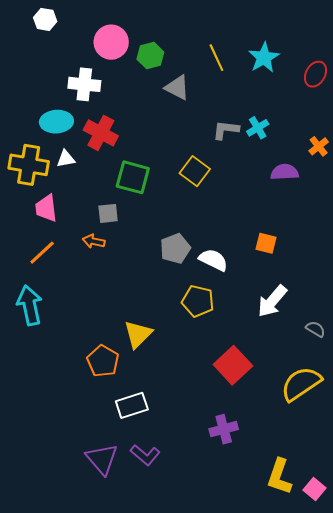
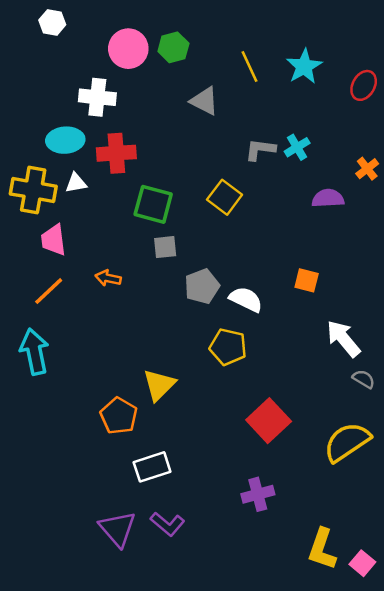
green hexagon: (150, 56) -> (173, 47), moved
red cross: (101, 133) -> (116, 153), turned -32
gray square: (108, 213) -> (165, 247), moved
white arrow: (272, 301) -> (343, 339), moved, turned 100

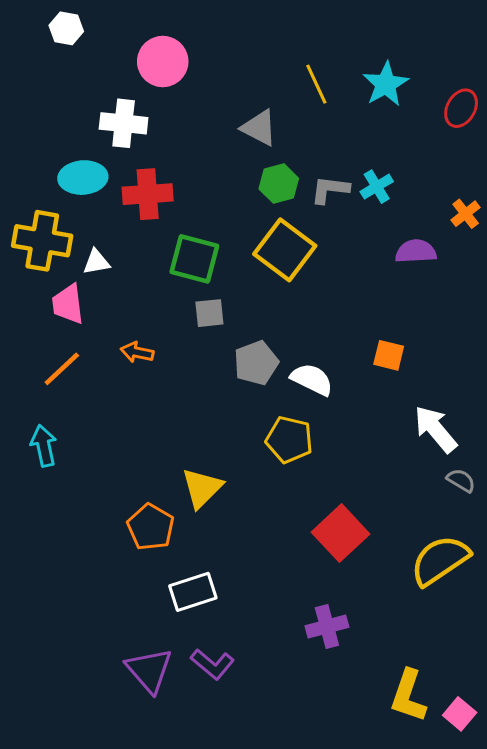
green hexagon: (173, 47) -> (279, 184), moved
white triangle: (76, 183) -> (96, 262), moved
yellow square: (225, 197) -> (285, 250), size x1.4
cyan arrow: (34, 352) -> (44, 446), size x0.7

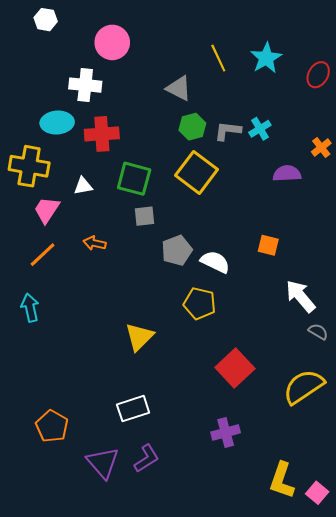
white triangle: (96, 262) -> (83, 186), moved
pink trapezoid: (68, 304) -> (47, 210), turned 40
orange pentagon: (151, 527) -> (52, 426), moved
purple L-shape: (212, 664) -> (147, 458), turned -72

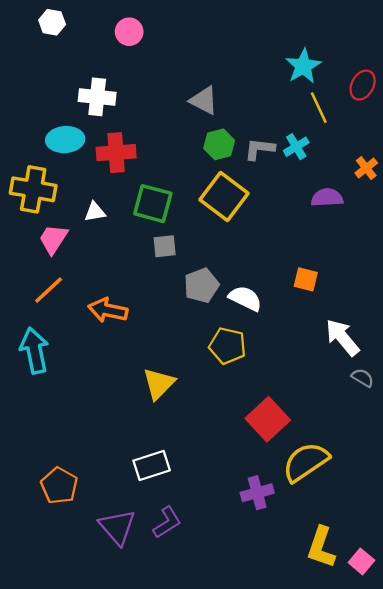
pink circle: (112, 42) -> (129, 32), moved, size x0.7
yellow line: (218, 58) -> (319, 108), moved
orange arrow: (95, 243) -> (108, 310), moved, size x1.5
cyan arrow: (30, 308) -> (34, 351), size x1.4
yellow semicircle: (304, 387) -> (306, 462), moved

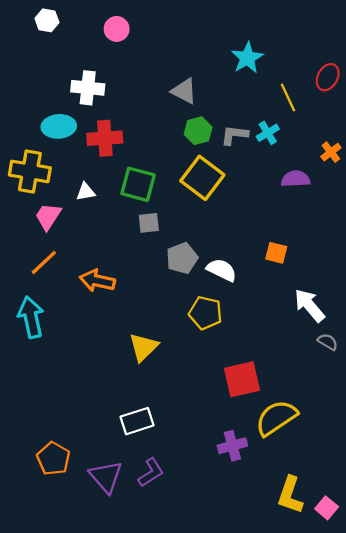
cyan star: (303, 66) -> (247, 58), moved
red square: (268, 419) -> (242, 379), turned 30
orange pentagon: (59, 486) -> (53, 459), moved

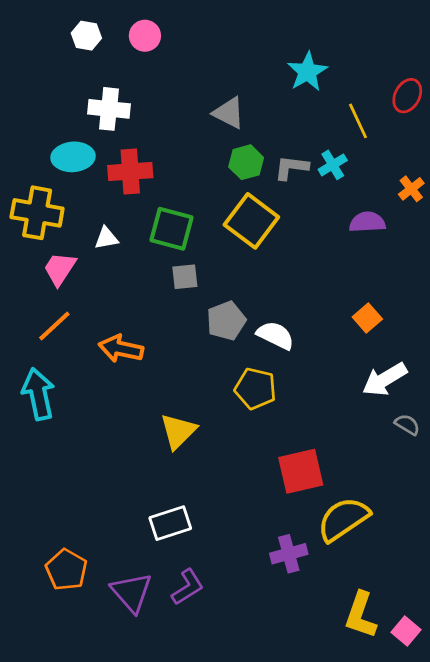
white hexagon: (47, 20) -> (86, 36), moved
orange square: (276, 253) -> (367, 318), moved, turned 35
white arrow: (309, 305) -> (385, 379), turned -81

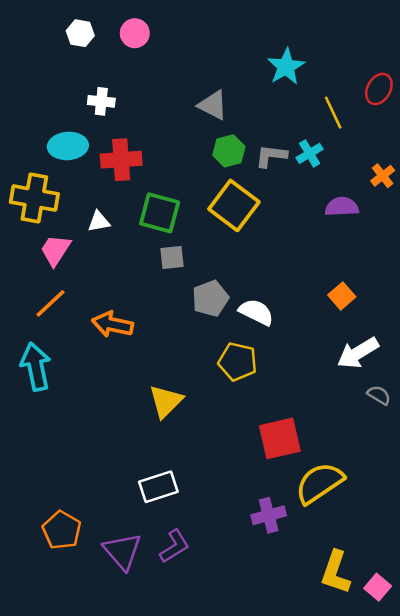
white cross: (109, 109) -> (101, 101), size x0.7

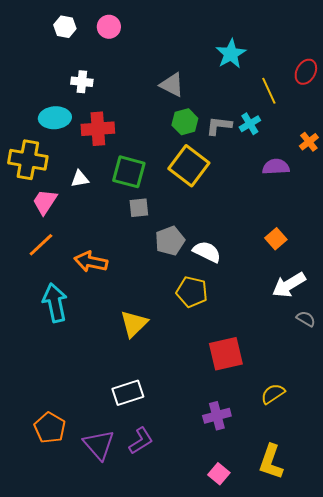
cyan arrow: (36, 367) -> (55, 303), moved
yellow semicircle: (319, 483) -> (273, 394), moved, size x0.6
pink square: (378, 587) -> (219, 474), moved

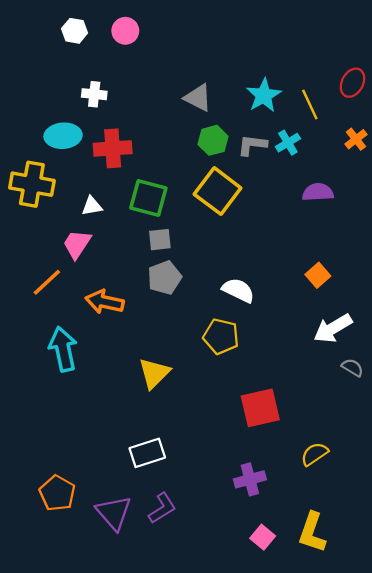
cyan star: (231, 54) -> (264, 95), moved
orange cross: (309, 142) -> (356, 139), moved
pink trapezoid: (45, 202) -> (77, 244), moved
gray pentagon: (170, 241) -> (165, 278), moved
pink square: (219, 474) -> (263, 537), moved

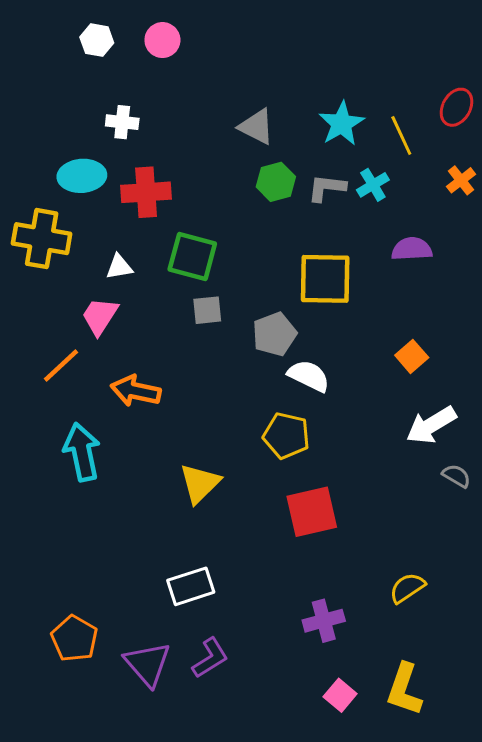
yellow square: (218, 191) -> (325, 279), moved, turned -36
gray pentagon: (165, 278) -> (274, 334), moved
red square: (260, 408) -> (312, 512), moved

